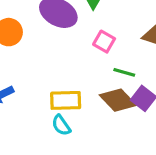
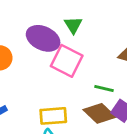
pink square: (104, 42) -> (67, 61), moved, size x1.6

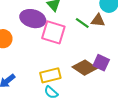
green line: (104, 89) -> (82, 23), moved, turned 32

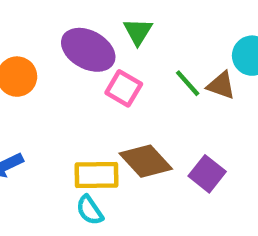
pink square: (53, 32) -> (124, 88), size x0.7
brown diamond: (85, 68) -> (146, 161), moved

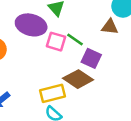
green line: (188, 83) -> (75, 40), moved
purple square: (207, 174) -> (91, 58), moved

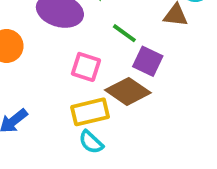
pink square: (56, 42) -> (86, 67), moved

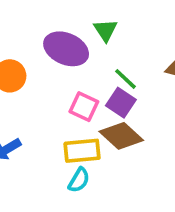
purple square: (148, 61) -> (121, 103), moved
cyan semicircle: (91, 142) -> (79, 180), turned -110

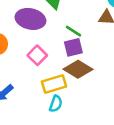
purple square: (121, 103) -> (73, 47), turned -36
pink square: (84, 107) -> (37, 55), moved, turned 30

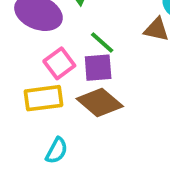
pink square: (37, 55) -> (59, 63), moved
yellow rectangle: (54, 84) -> (44, 98), moved

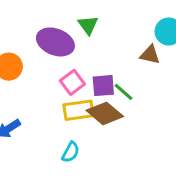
green line: (102, 42) -> (123, 92), moved
yellow rectangle: (44, 98) -> (78, 110), moved

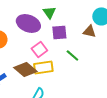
purple square: (103, 86) -> (59, 32), moved
brown diamond: (105, 113) -> (25, 69), moved

